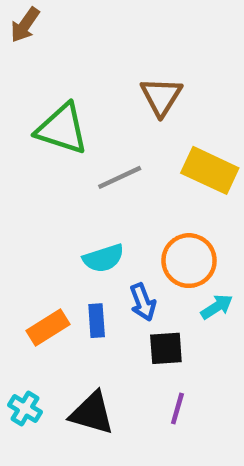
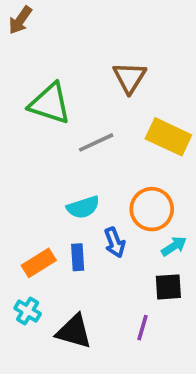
black square: (166, 348) -> (168, 287), moved
cyan cross: (25, 408) -> (28, 311), moved

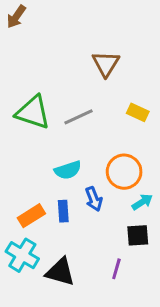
green triangle: (50, 103) -> (33, 112), moved
yellow rectangle: (168, 137) -> (138, 112), size x0.6
cyan cross: (28, 311) -> (22, 255), size x1.5

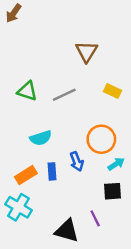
green triangle: (33, 112) -> (27, 91), size x0.7
cyan semicircle: (68, 170) -> (41, 138), moved
purple line: (116, 269) -> (95, 218), turned -42
black triangle: (60, 272) -> (67, 231), moved

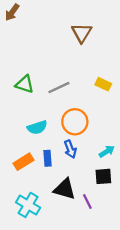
brown triangle: (87, 51) -> (82, 33), moved
orange circle: (101, 139) -> (75, 122), moved
cyan cross: (19, 207) -> (28, 205), moved
black triangle: (67, 231) -> (65, 189), moved

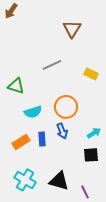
green triangle: (25, 84) -> (16, 86), moved
gray line: (59, 88) -> (52, 65), moved
black triangle: (65, 189) -> (59, 181), moved
purple line: (87, 202) -> (85, 192), moved

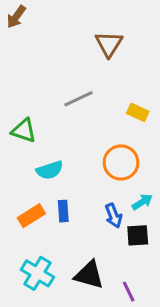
orange circle: (66, 107) -> (121, 163), moved
blue arrow: (62, 131) -> (113, 216), moved

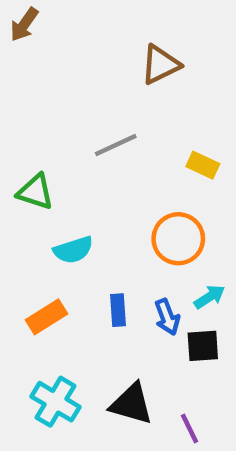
brown triangle: (109, 44) -> (160, 65), turned 32
blue rectangle: (63, 211) -> (118, 310), moved

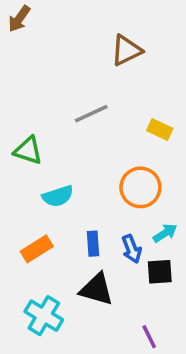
black triangle: (131, 404) -> (97, 289), moved

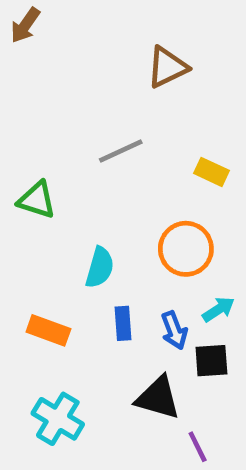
cyan semicircle: (58, 196) -> (100, 267), moved, turned -56
orange rectangle: (37, 249) -> (48, 330), turned 52
black triangle: (97, 289) -> (158, 398), moved

